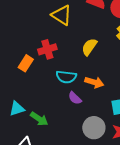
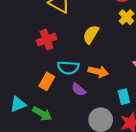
orange rectangle: (26, 63) -> (47, 81), moved

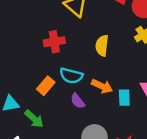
yellow semicircle: (91, 34) -> (102, 46), turned -36
cyan rectangle: (124, 97) -> (124, 98), moved

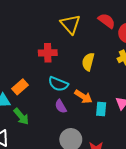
orange rectangle: (46, 86) -> (20, 87), moved

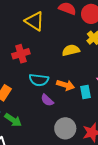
yellow semicircle: (88, 62) -> (71, 50), moved, turned 78

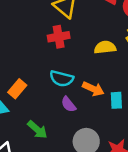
red cross: (21, 54) -> (59, 37), moved
green arrow: (13, 120) -> (37, 130), moved

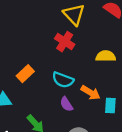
red cross: (59, 37) -> (65, 42), turned 36
orange rectangle: (17, 89) -> (25, 74), moved

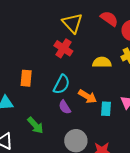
orange rectangle: (25, 74) -> (26, 78), turned -42
cyan semicircle: (63, 80) -> (62, 84), turned -84

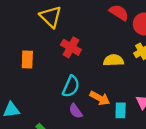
yellow triangle: (72, 23) -> (51, 17), moved
orange rectangle: (26, 78) -> (27, 60), moved

